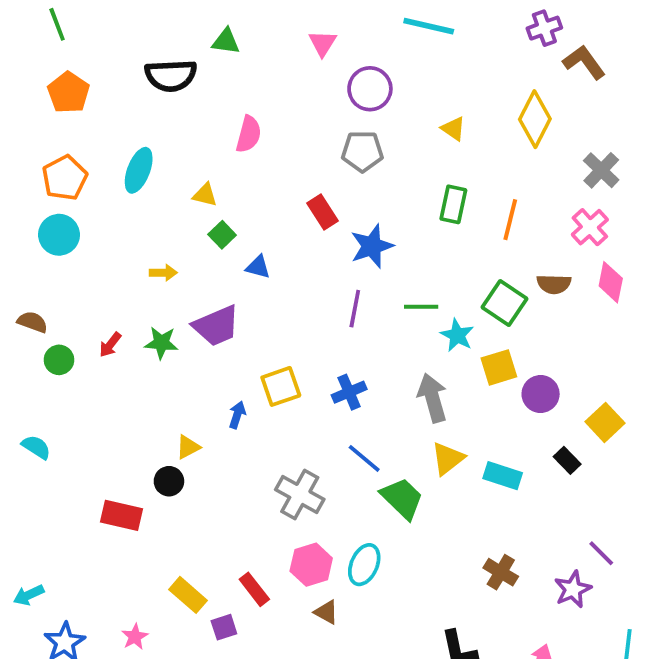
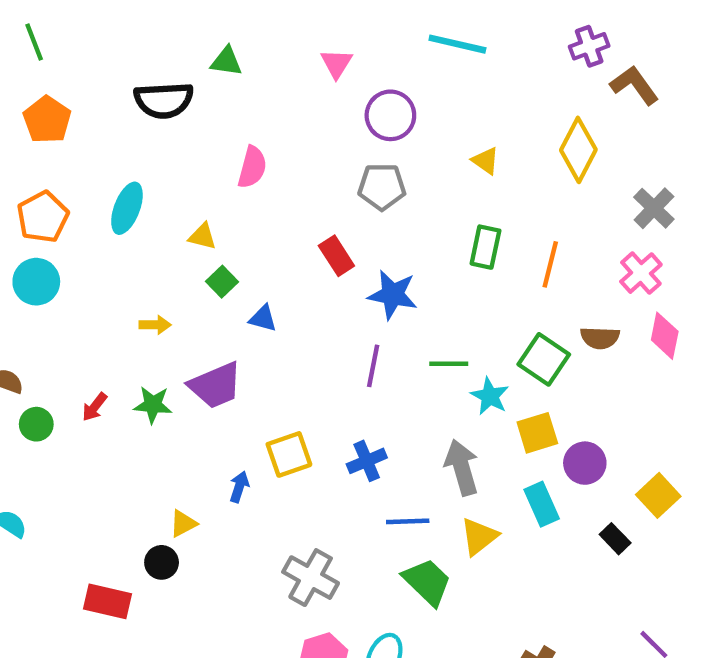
blue star: (372, 246) -> (393, 295), turned 30
blue line: (364, 458) -> (408, 521), moved, turned -42
cyan rectangle: (503, 476) -> (542, 504), moved, turned 48

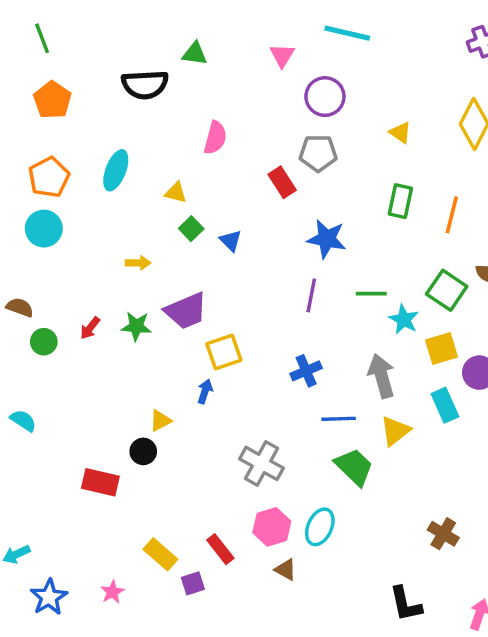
cyan line: (457, 44) -> (347, 33), moved
red rectangle: (336, 256) -> (282, 182), moved
blue triangle: (263, 318) -> (231, 241), moved, turned 30
yellow square: (289, 454) -> (224, 352), moved

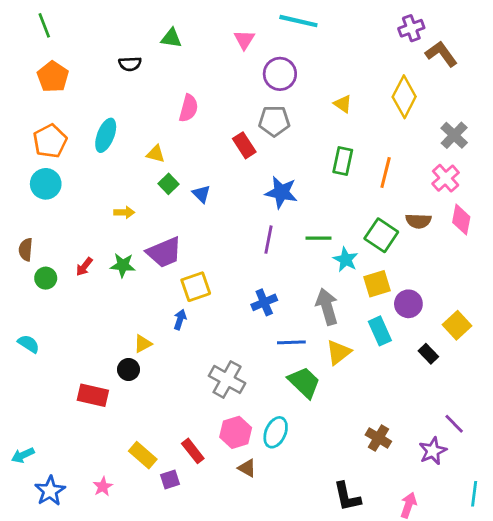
black semicircle: (145, 85) -> (130, 64), size x0.6
brown semicircle: (20, 307) -> (26, 250), turned -105

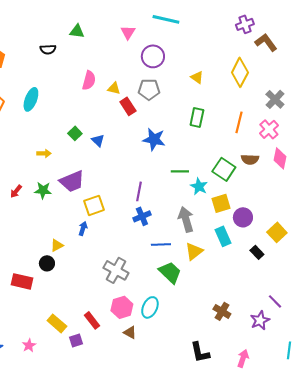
yellow triangle: (156, 154) -> (114, 88), moved
orange line: (386, 172) -> (239, 122), moved
purple line: (268, 240) -> (139, 191), moved

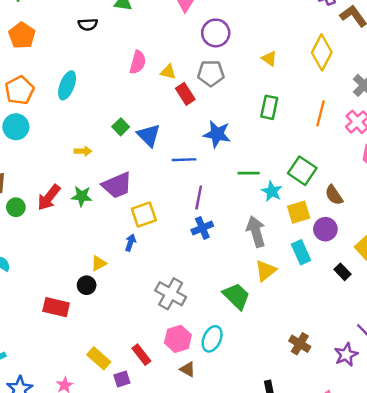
blue triangle: (98, 140) -> (149, 135), size x1.5
brown semicircle: (250, 159) -> (334, 195), moved, turned 54
red arrow: (16, 191) -> (49, 197), size x1.6
blue line: (161, 244) -> (184, 160), moved

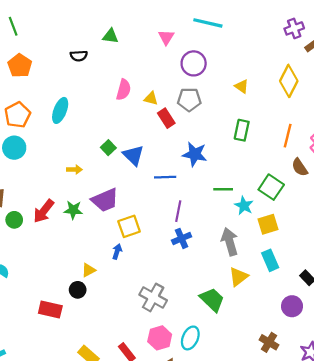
brown semicircle: (334, 195) -> (300, 167), moved
purple circle: (325, 229) -> (292, 306), moved

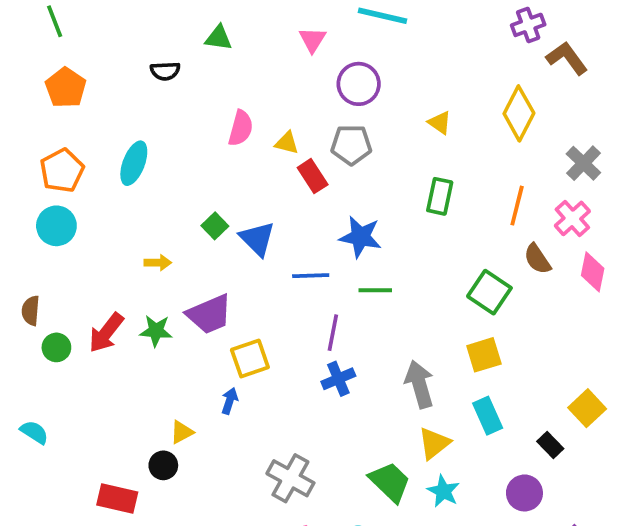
green line: (223, 189) -> (375, 290), moved
cyan star: (244, 206) -> (443, 491), moved

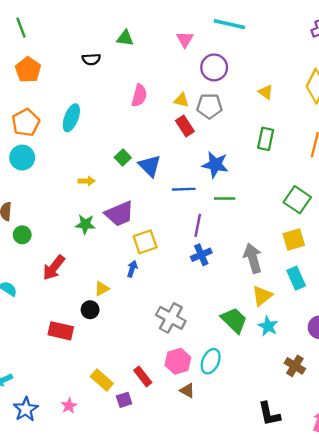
yellow triangle: (287, 143) -> (181, 100), moved
red arrow: (106, 333) -> (54, 268), moved

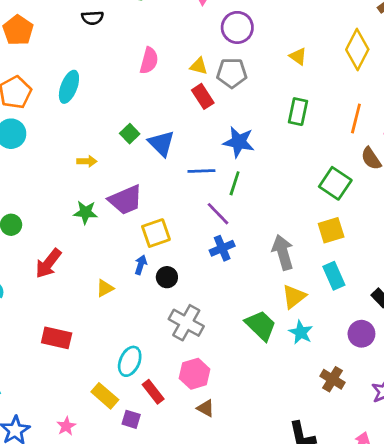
green line: (225, 199) -> (235, 183), moved, turned -72
purple line: (198, 225) -> (218, 214), turned -55
black circle: (90, 310) -> (167, 277), moved
cyan ellipse: (211, 361) -> (130, 361), moved
purple square: (124, 400) -> (131, 419), turned 35

